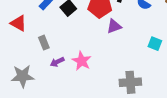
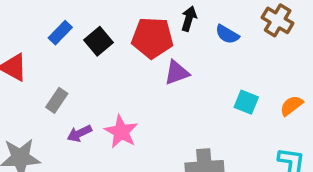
gray rectangle: (44, 43) -> (57, 100), turned 56

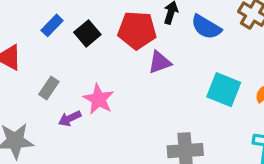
blue semicircle: (227, 34) -> (206, 27), size x1.4
cyan square: (246, 102) -> (224, 90), size x1.5
pink star: (121, 132) -> (99, 99), moved

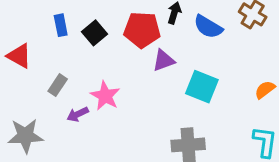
blue rectangle: (52, 25) -> (61, 25), turned -55
cyan square: (224, 90) -> (202, 87), moved

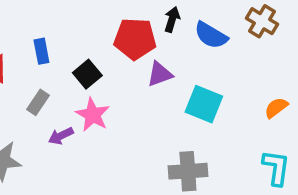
blue rectangle: (61, 25) -> (41, 51), moved
black square: (94, 33) -> (87, 74), moved

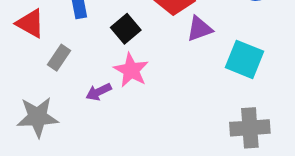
gray rectangle: (38, 102) -> (59, 58), moved
gray cross: (188, 171) -> (250, 128), moved

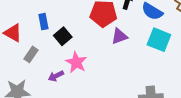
black square: (126, 29) -> (63, 36), moved
cyan square: (245, 59) -> (159, 40), moved

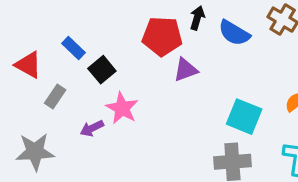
blue rectangle: (43, 22) -> (74, 48), turned -35
cyan square: (159, 40) -> (244, 117), moved

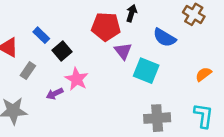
blue semicircle: (234, 33) -> (164, 38), moved
purple triangle: (186, 70) -> (123, 51), turned -48
cyan square: (244, 117) -> (146, 71), moved

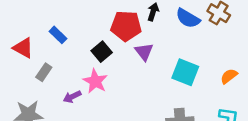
blue semicircle: (164, 38) -> (188, 18), moved
black square: (62, 51) -> (102, 52), moved
cyan square: (146, 71) -> (185, 72), moved

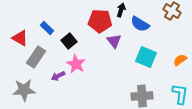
blue semicircle: (188, 18) -> (140, 24), moved
black square: (102, 52) -> (69, 41), moved
gray rectangle: (44, 72) -> (36, 57), size x1.5

